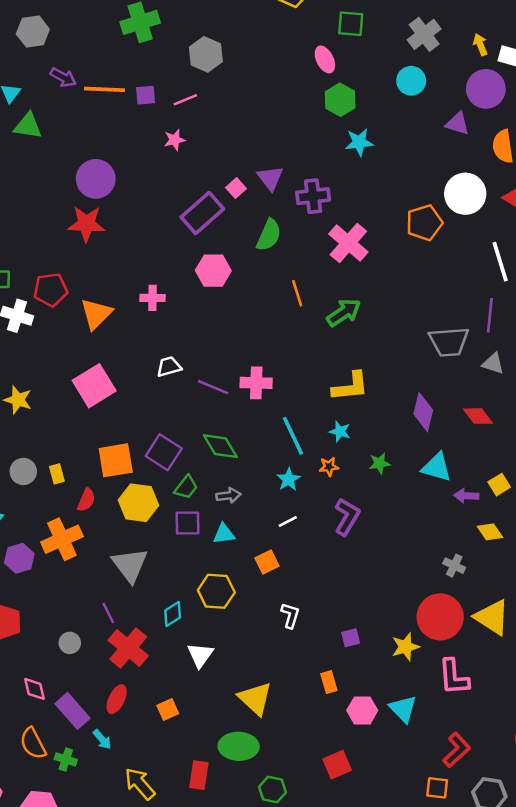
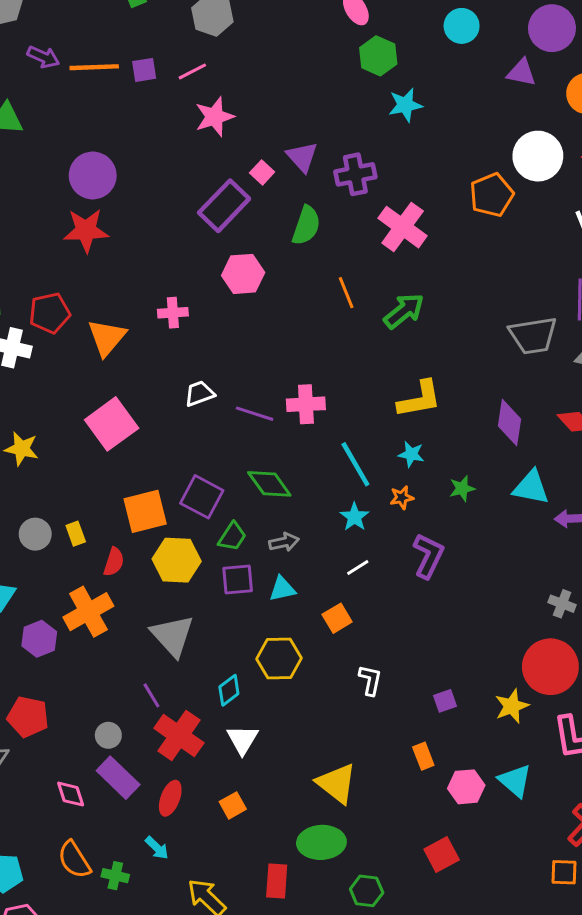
pink star: (175, 140) -> (215, 117), moved, size x1.5
white triangle: (200, 655) -> (243, 740), moved
purple rectangle: (73, 711) -> (118, 778), moved

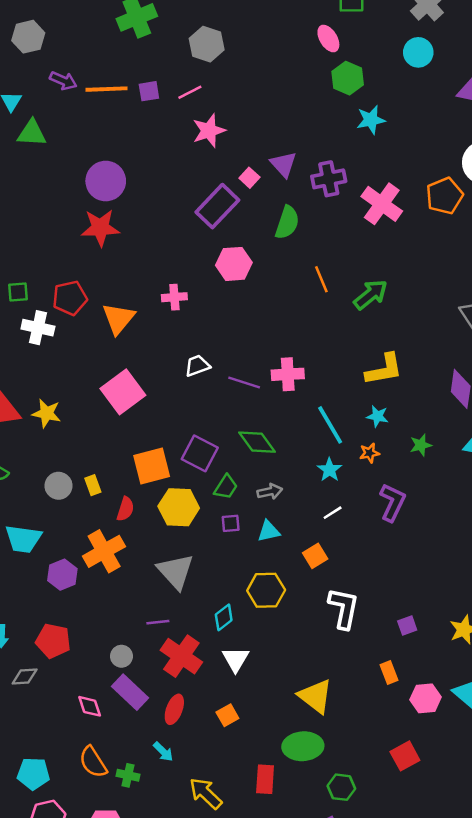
pink cross: (403, 227) -> (382, 204), moved
purple square: (238, 580) -> (231, 523), size x0.7
white L-shape: (370, 680) -> (344, 608), size x1.6
purple line: (151, 695) -> (158, 622), turned -65

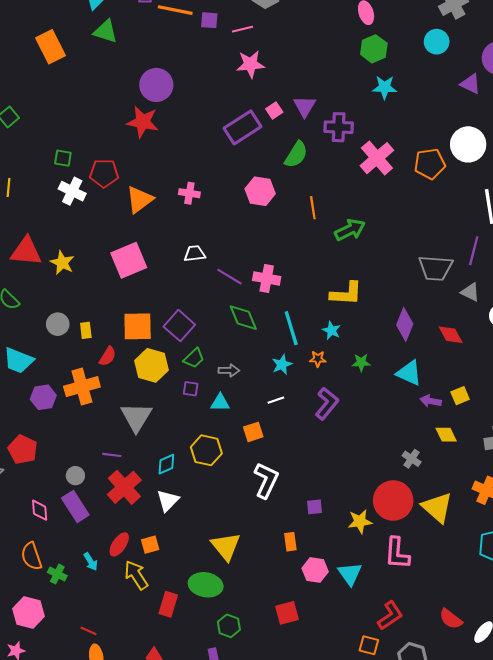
pink hexagon: (234, 264) -> (260, 191), moved
green diamond: (257, 442) -> (243, 318), moved
red ellipse: (174, 709) -> (119, 544), moved
yellow arrow: (206, 793) -> (136, 575), moved

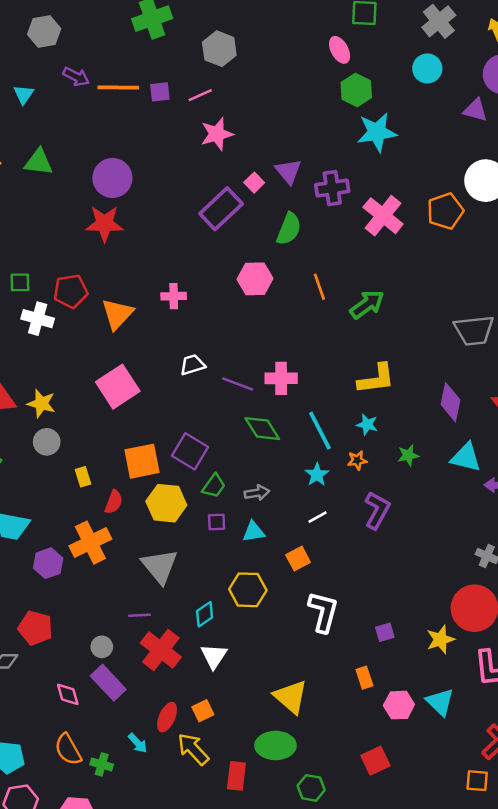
green triangle: (106, 31) -> (39, 162), moved
cyan star: (385, 87) -> (377, 132), size x1.4
gray circle: (58, 324) -> (47, 442), moved

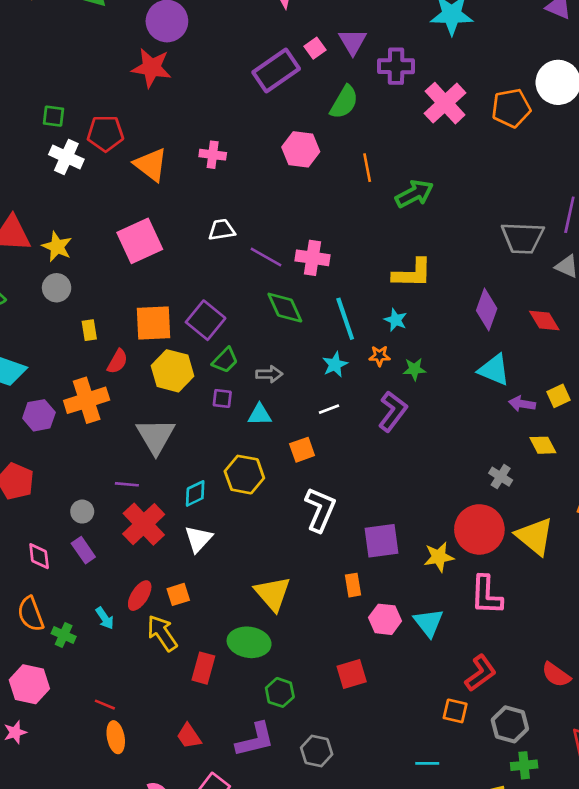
orange triangle: (117, 314) -> (151, 165), turned -44
green star: (408, 455) -> (414, 369), moved
purple square: (385, 632) -> (382, 541), size x1.8
purple rectangle: (108, 683) -> (83, 550), size x0.7

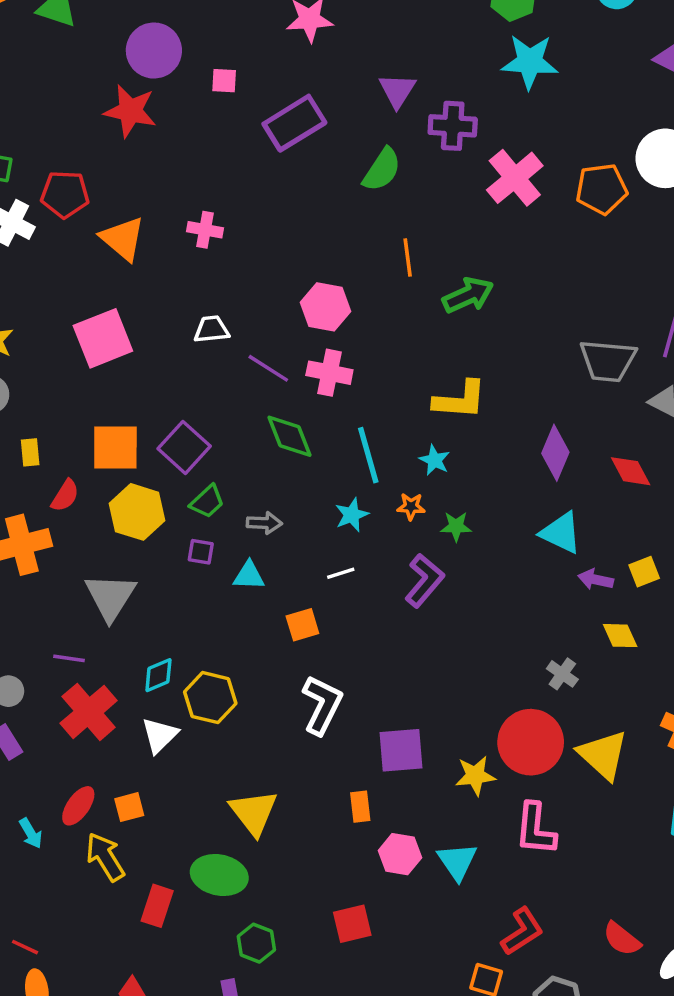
pink square: (315, 48) -> (224, 81), moved, turned 36
pink hexagon: (301, 149) -> (326, 307), moved
yellow hexagon: (244, 475) -> (210, 698), moved

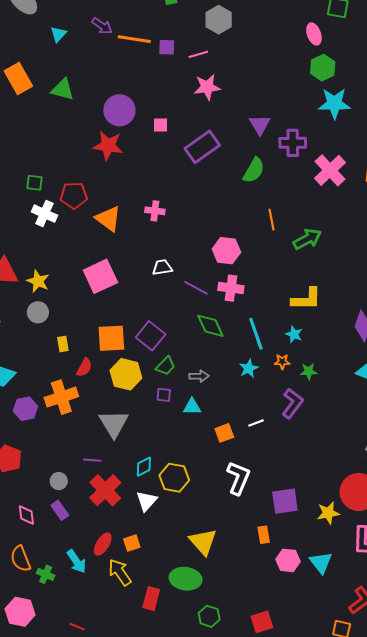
white line: (341, 573) -> (256, 423), moved
cyan arrow: (31, 833) -> (76, 561), size x1.4
red square: (352, 924) -> (262, 622), moved

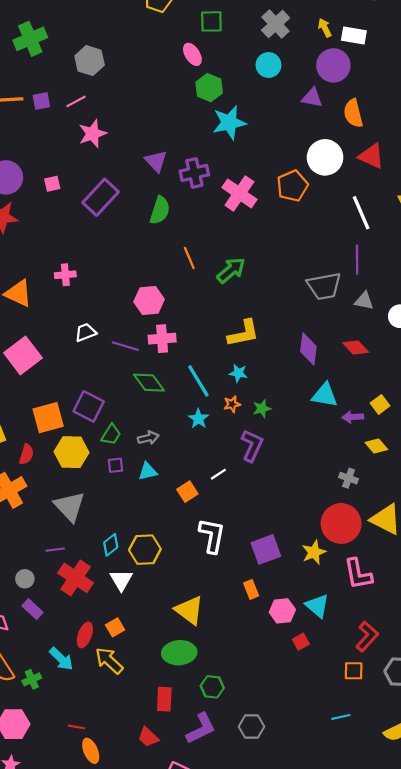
green cross: (46, 574) -> (32, 679), turned -36
red rectangle: (151, 598) -> (164, 699), moved
red square: (262, 622) -> (301, 642), moved, size x0.7

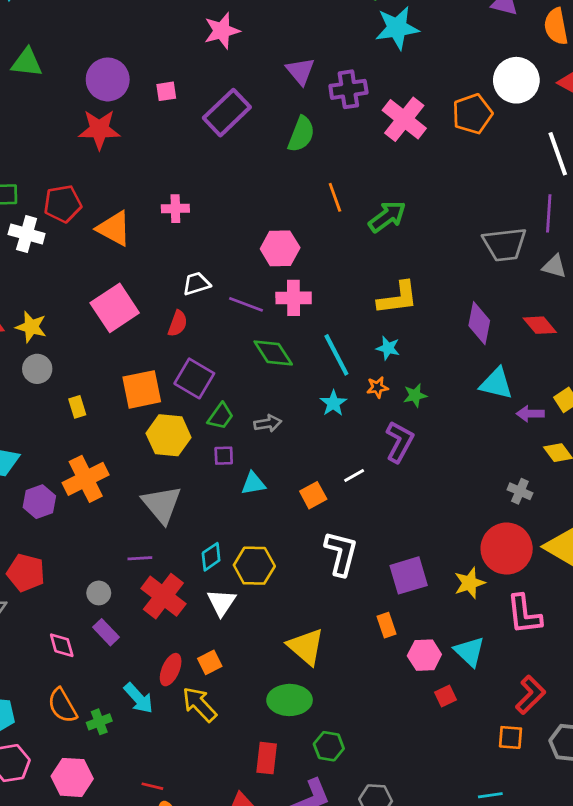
red semicircle: (26, 454) -> (178, 324), moved
cyan triangle: (148, 471) -> (253, 483), moved

